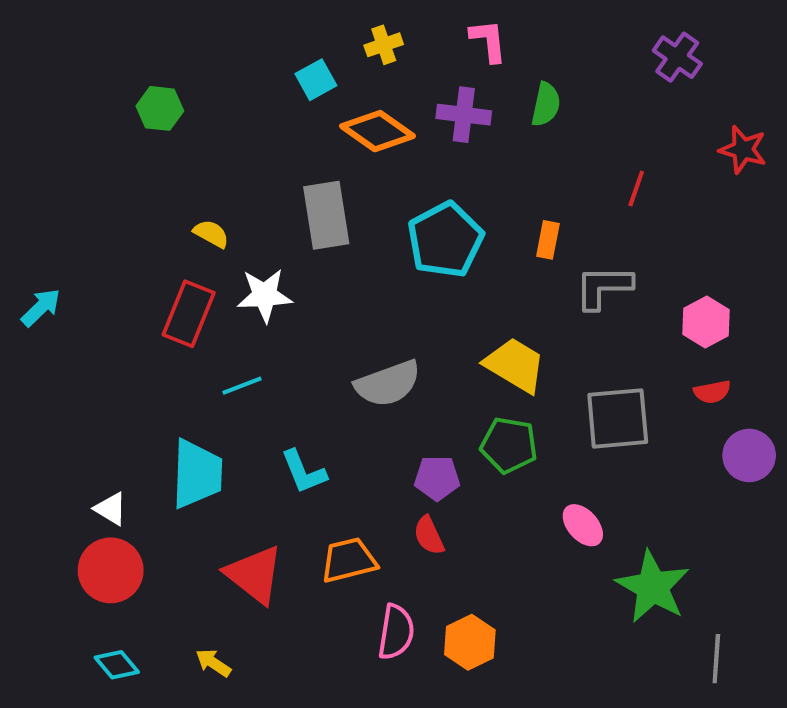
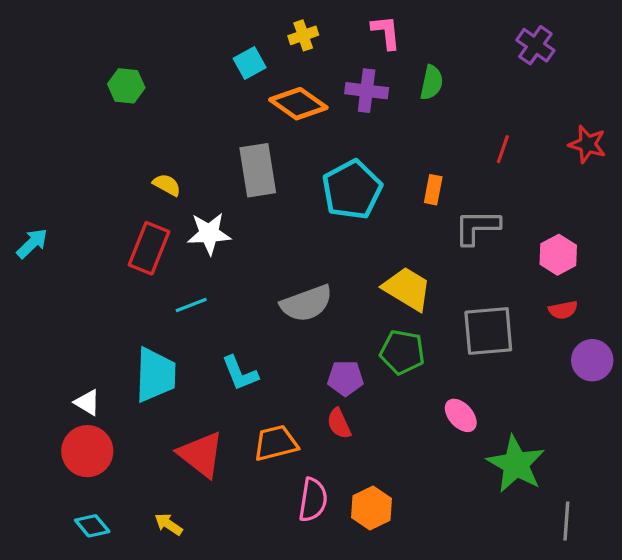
red star: (743, 150) -> (587, 144), moved

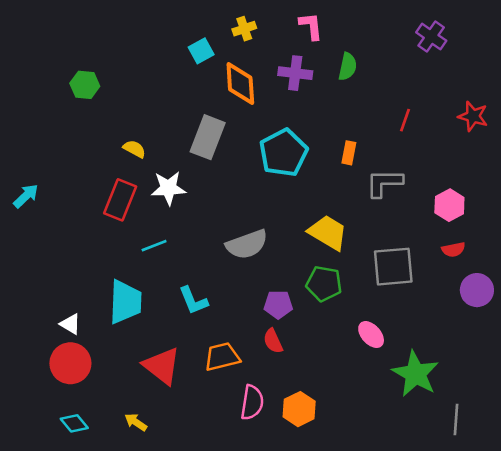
green hexagon: (126, 86) -> (85, 85), moved
orange diamond: (298, 104) -> (240, 84), turned 51
gray rectangle: (258, 170) -> (208, 137), turned 30

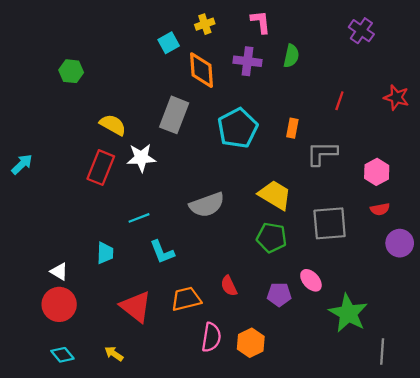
yellow semicircle: (134, 149) -> (113, 125), size x1.4
cyan line: (154, 246) -> (139, 218), moved
cyan trapezoid: (125, 302) -> (105, 253), size x0.6
purple pentagon: (278, 304) -> (279, 295), moved

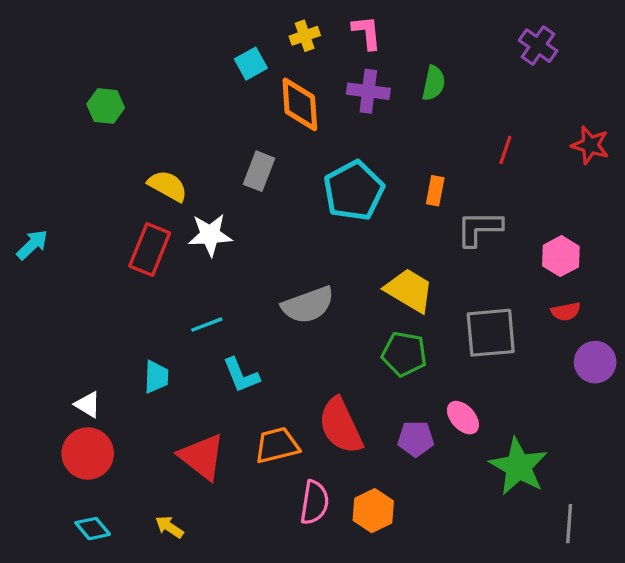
pink L-shape: (261, 22) -> (367, 33), moved
gray rectangle: (174, 115) -> (259, 171), size x0.7
red semicircle: (229, 286) -> (341, 426), size x1.8

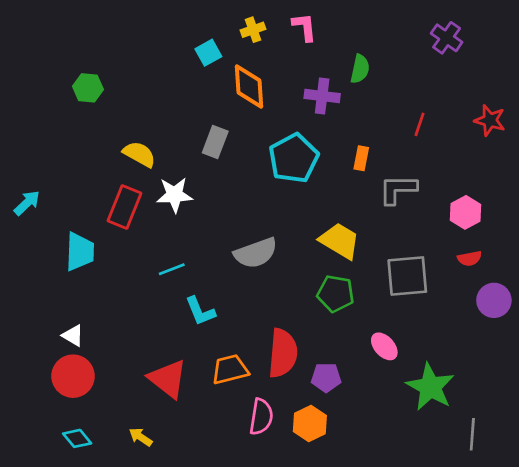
purple cross: (368, 91) -> (322, 96), moved
cyan trapezoid: (156, 377) -> (80, 252), moved, size x1.4
red semicircle: (341, 426) -> (283, 353), turned -150
purple pentagon: (416, 439) -> (326, 378), moved

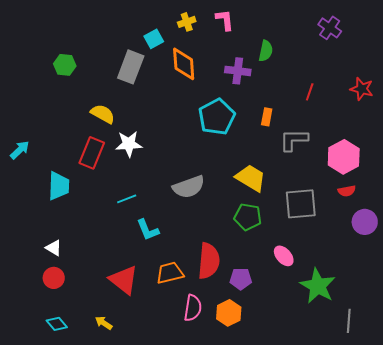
gray rectangle: (215, 142) -> (131, 67), moved, size x1.4
pink hexagon: (466, 212) -> (344, 157), size x1.4
red circle: (73, 376) -> (54, 278), size x0.7

